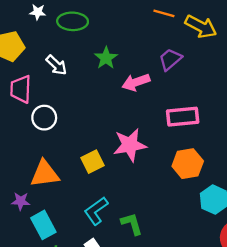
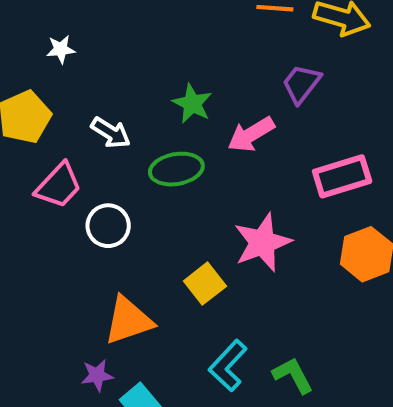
green ellipse: (73, 21) -> (176, 169), moved
pink trapezoid: (21, 89) -> (59, 186), turned -128

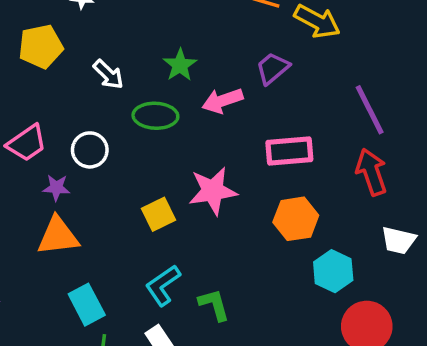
pink trapezoid: (59, 186) -> (27, 143), moved
orange triangle: (128, 320) -> (58, 236), moved
purple star: (97, 375) -> (56, 188), moved

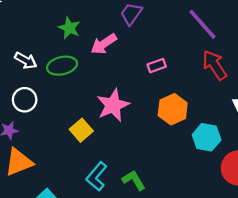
white arrow: (108, 74) -> (26, 61), moved
pink rectangle: (289, 151) -> (157, 66), size x0.6

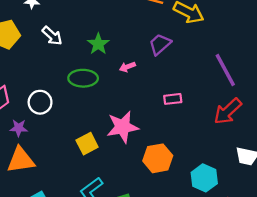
pink arrow: (104, 44) -> (127, 67), size x0.6
white arrow: (26, 61) -> (52, 36), moved
red arrow: (215, 65) -> (228, 111), turned -112
orange hexagon: (173, 109) -> (158, 158), moved

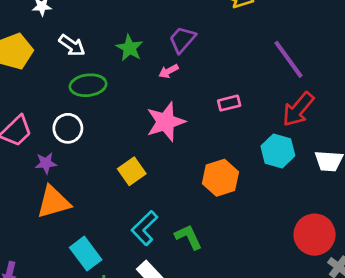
purple trapezoid: (160, 44) -> (182, 40), moved
green ellipse: (83, 78) -> (88, 85), moved
pink star: (123, 127) -> (166, 122), moved
cyan hexagon: (204, 178) -> (278, 151), moved

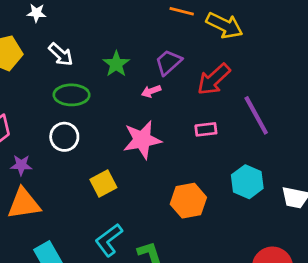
purple line: (289, 59) -> (256, 115), moved
red arrow: (298, 109) -> (214, 79), moved
white circle: (68, 128) -> (64, 137), moved

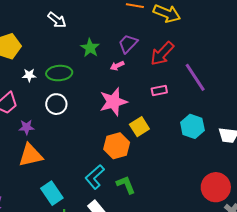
white star: (36, 13) -> (29, 75), moved
white arrow: (61, 54) -> (57, 20), moved
yellow square: (103, 183) -> (139, 127), moved
orange hexagon: (188, 201) -> (117, 146), moved

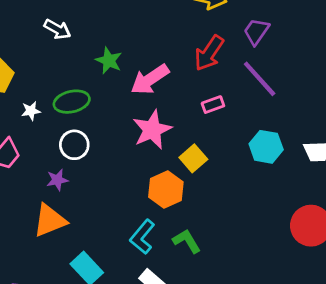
purple trapezoid: (128, 44) -> (256, 32), moved
pink arrow: (117, 66) -> (150, 79), size x2.0
purple star: (26, 127) -> (57, 180), moved

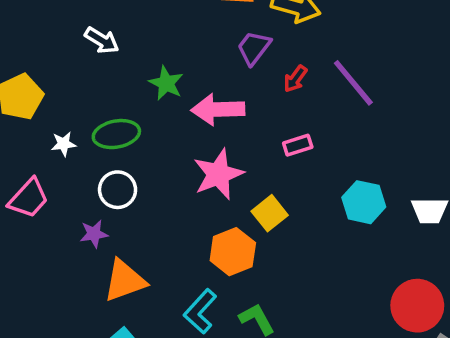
purple trapezoid: (256, 32) -> (254, 48), moved
red arrow: (209, 53) -> (295, 79), size x0.6
pink arrow: (150, 79) -> (218, 110), turned 30
purple line: (260, 79) -> (353, 83), moved
orange triangle: (50, 221) -> (125, 281), moved

